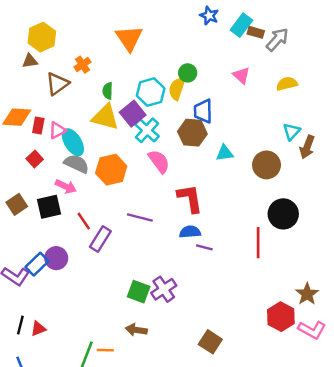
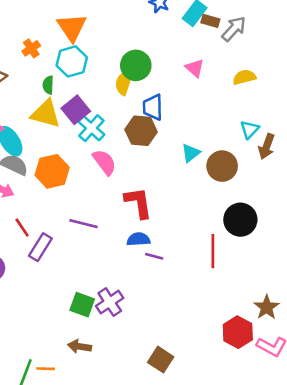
orange cross: (82, 65) -> (31, 48), moved
green circle: (188, 73) -> (136, 65), size x1.5
cyan hexagon: (151, 92) -> (72, 61), moved
cyan triangle: (225, 153) -> (191, 153), moved, turned -30

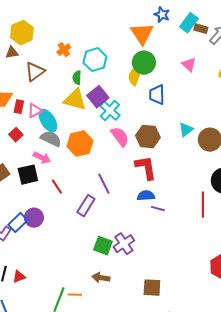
orange triangle: (72, 27) -> (142, 34), moved
brown hexagon: (141, 131) -> (148, 137), moved
purple line: (84, 224) -> (104, 184), turned 50
purple rectangle: (40, 247) -> (86, 206), moved
brown square: (161, 360) -> (152, 288), moved, turned -30

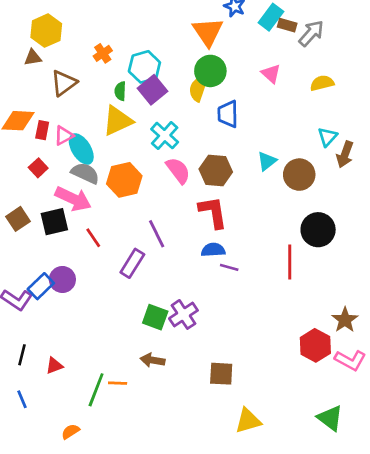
purple square: (98, 97) -> (153, 90), moved
yellow triangle: (75, 100) -> (118, 121), turned -40
pink arrow: (42, 158) -> (73, 199), size x1.5
red triangle: (19, 277) -> (54, 366), moved

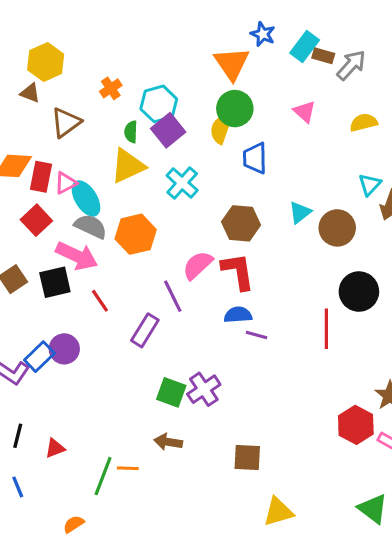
brown triangle: (33, 57) -> (30, 93), turned 30
red rectangle: (42, 130) -> (41, 177), size x1.4
red square: (38, 168) -> (36, 220), size x1.4
pink semicircle: (178, 171) -> (198, 265), moved, turned -96

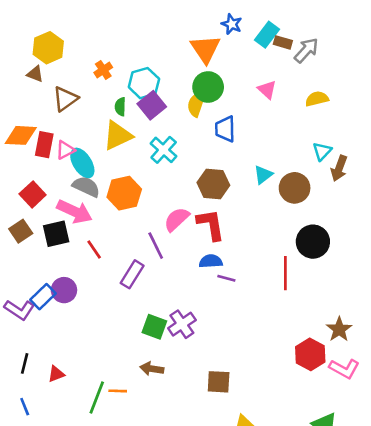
red square: (36, 220) -> (33, 194), moved

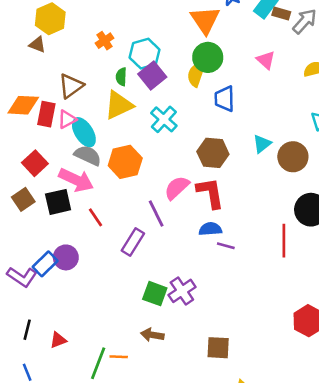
brown triangle: (65, 99) -> (71, 86), moved

